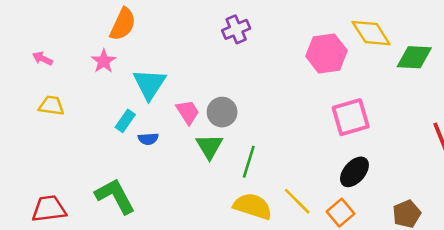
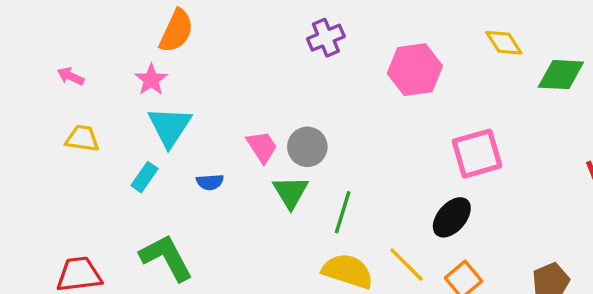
yellow diamond: (371, 33) -> (504, 43), size x0.7
pink hexagon: (326, 53) -> (415, 70), moved
cyan triangle: (149, 84) -> (170, 127), moved
cyan rectangle: (125, 121) -> (144, 177), moved
black ellipse: (354, 172) -> (452, 217), moved

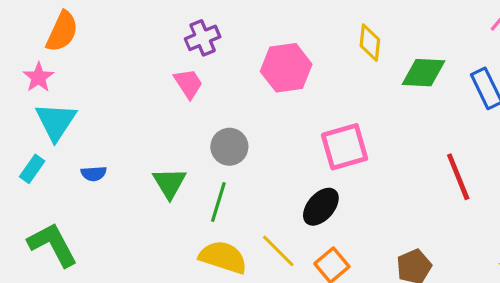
yellow diamond: (504, 43) -> (370, 43), turned 39
pink trapezoid: (262, 147) -> (188, 84), moved
gray circle: (307, 147) -> (229, 147), moved

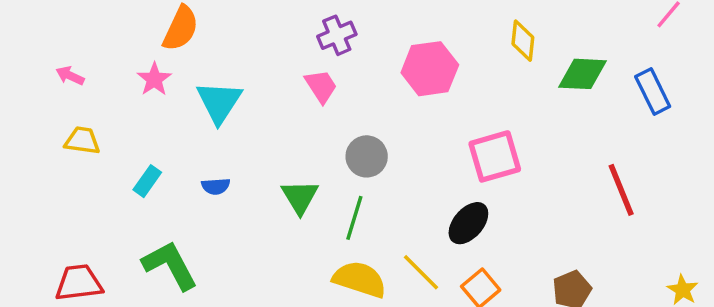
cyan triangle: (56, 121) -> (219, 102), moved

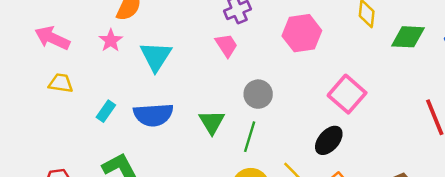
pink arrow: (70, 76) -> (52, 38), size x1.8
pink square: (495, 156) -> (347, 94), turned -33
blue semicircle: (216, 186) -> (153, 115), size x2.0

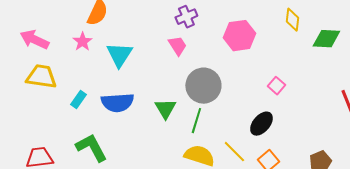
yellow trapezoid: (61, 83) -> (41, 77), size x1.5
gray circle: (258, 94) -> (203, 86), size x1.5
pink square: (347, 94) -> (276, 86), size x0.6

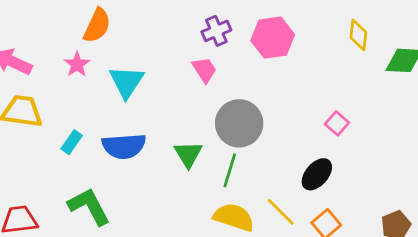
pink hexagon: (239, 36) -> (273, 38), moved

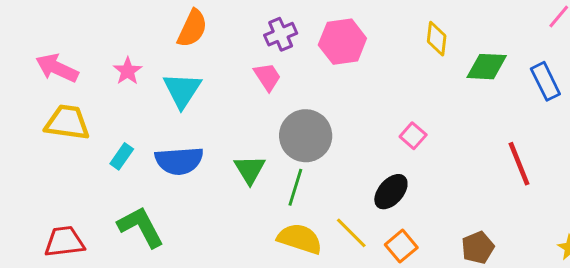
orange semicircle: (97, 26) -> (192, 28), moved

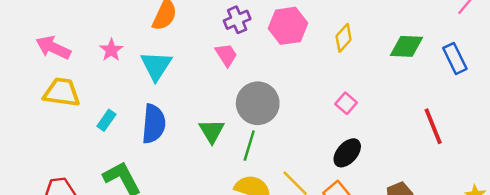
yellow diamond: (437, 39) -> (344, 38), moved, turned 36
blue semicircle: (179, 161) -> (154, 124), turned -81
black ellipse: (391, 192) -> (347, 153), moved

